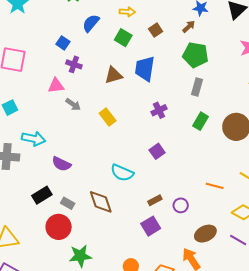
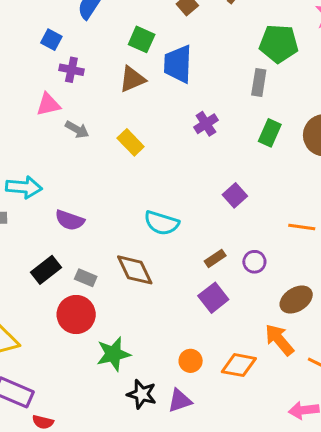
green square: (123, 38) -> (142, 39), moved
green pentagon: (195, 55) -> (279, 44), moved
purple square: (157, 151) -> (235, 195), moved

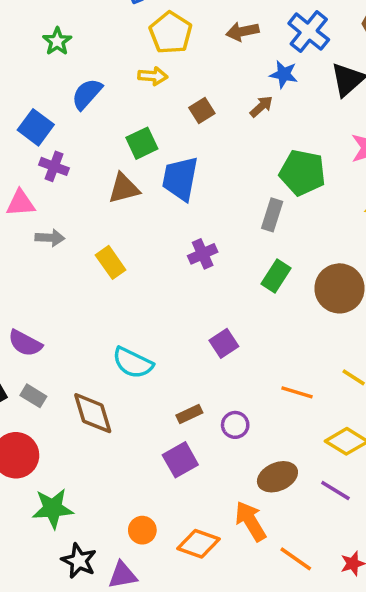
green square: (142, 39) -> (142, 143), turned 32
blue square: (51, 40) -> (36, 127), size x1.4
gray arrow: (77, 130) -> (50, 238), turned -35
gray rectangle: (86, 278) -> (33, 396), moved

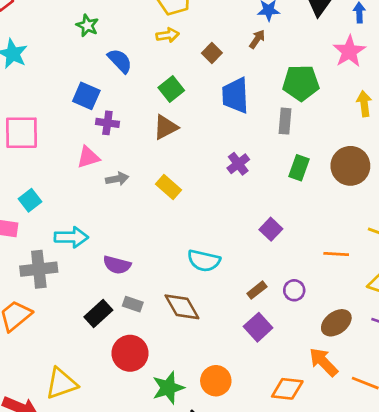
blue semicircle: (87, 94) -> (120, 61), turned 108
blue trapezoid: (180, 179) -> (235, 95), moved
orange circle: (142, 530) -> (216, 381), moved, size x1.4

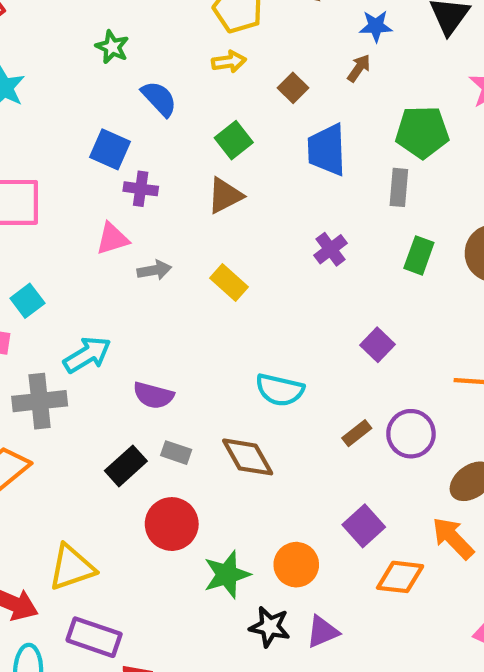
cyan arrow: (71, 237) -> (87, 355), turned -32
purple circle: (294, 290) -> (411, 434), size x1.5
purple square: (258, 327) -> (364, 526), moved

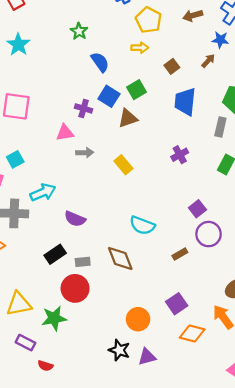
blue square: (110, 149) -> (109, 96), moved
purple circle: (411, 434) -> (209, 234), moved
gray rectangle: (176, 453) -> (83, 262), moved, turned -32
green star: (227, 575) -> (54, 318), moved
purple rectangle: (94, 637) -> (25, 343), size x0.7

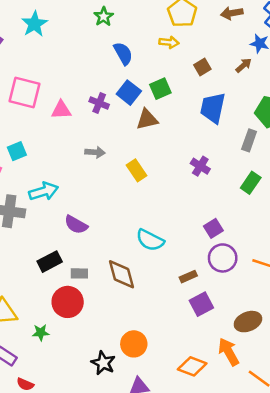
pink triangle: (65, 133) -> (61, 110), moved
purple cross: (180, 155) -> (200, 166), turned -35
purple square: (177, 304) -> (201, 304), moved
green star: (54, 318) -> (41, 333), size x0.6
black star: (119, 350) -> (103, 363), moved

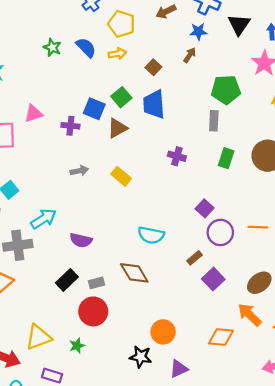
blue semicircle: (123, 53) -> (86, 47), moved
blue trapezoid: (213, 108) -> (154, 104), moved
pink triangle: (61, 110) -> (33, 114), moved

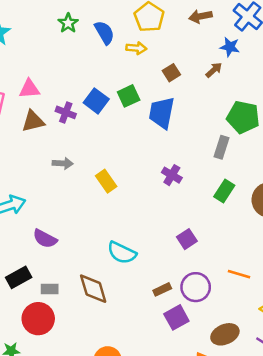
brown triangle: (117, 128) -> (33, 121), moved
purple circle: (220, 232) -> (196, 287), moved

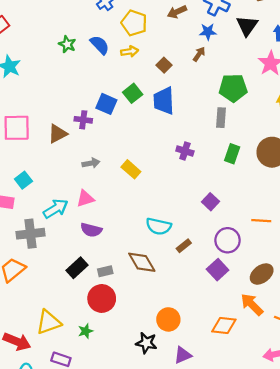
pink triangle: (29, 89) -> (85, 199), moved
brown rectangle: (162, 289) -> (184, 246), moved

